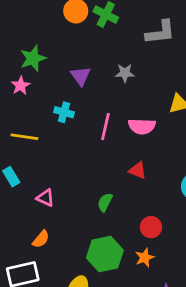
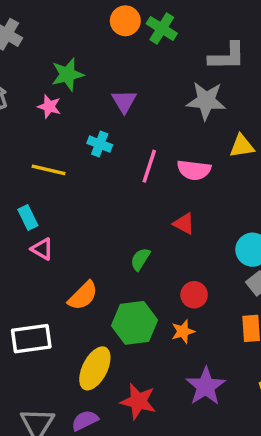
gray star: (125, 73) -> (206, 101), moved, size x1.6
pink star: (20, 86) -> (49, 107), turned -30
pink triangle: (45, 198) -> (42, 249), moved
orange semicircle: (41, 239) -> (83, 296), moved, size x1.4

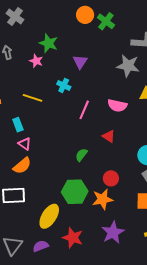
green star: (67, 74) -> (49, 43), turned 30
pink line: (149, 166) -> (84, 110), moved
orange semicircle: (83, 296) -> (22, 166), moved
orange star: (183, 331) -> (103, 199), size x1.5

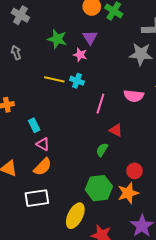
pink star: (36, 61) -> (80, 55), moved
purple triangle: (80, 62) -> (90, 37), moved
yellow line: (32, 98) -> (54, 79), moved
red triangle: (109, 136) -> (116, 130), moved

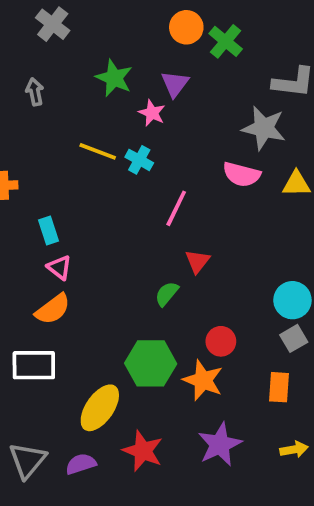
pink semicircle: (134, 96) -> (242, 174), moved
red triangle: (116, 130) -> (198, 261), turned 32
orange star: (128, 193) -> (203, 380), turned 30

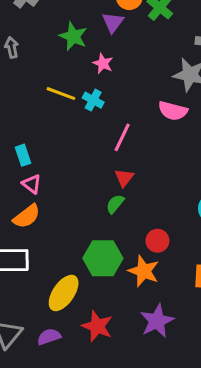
purple triangle: (175, 84) -> (113, 22), moved
red triangle: (198, 261) -> (124, 178), moved

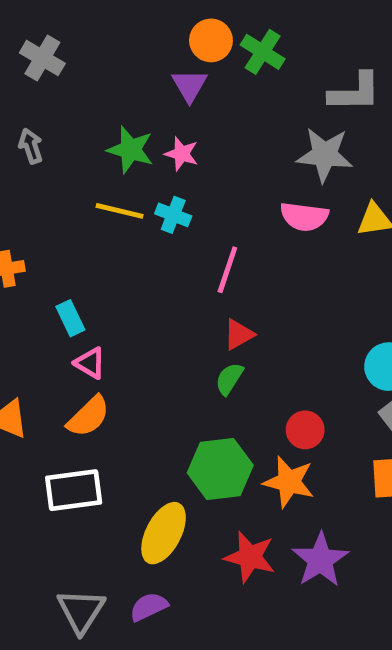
green star: (73, 36) -> (130, 150), moved
red triangle: (124, 178) -> (239, 335), turned 30
red star: (97, 326) -> (250, 557), moved

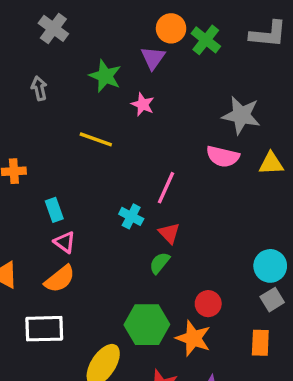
gray L-shape: (355, 92) -> (268, 34), moved
green star: (130, 150) -> (105, 76), moved
cyan cross: (173, 215) -> (131, 216), moved
red triangle: (239, 335) -> (169, 233), turned -50

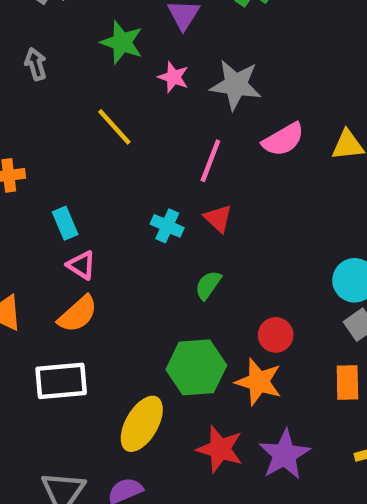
gray star: (241, 115) -> (236, 85), moved
yellow line: (96, 139) -> (114, 127), turned 32
pink semicircle: (223, 156) -> (283, 140), turned -40
pink line: (166, 188) -> (210, 161), moved
red triangle: (169, 233) -> (218, 218), moved

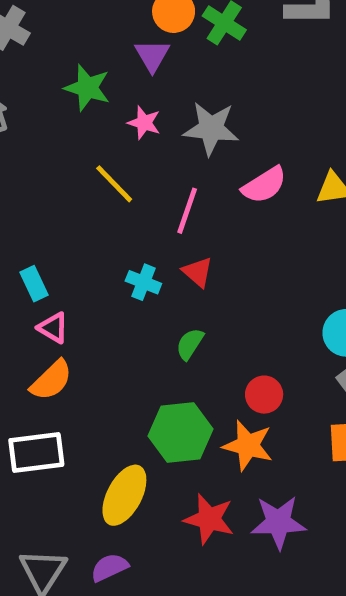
yellow line: (114, 127) -> (114, 184), moved
purple star: (284, 455) -> (278, 522), turned 30

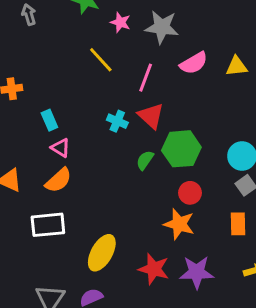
red triangle: (198, 272) -> (151, 116), size x1.4
green hexagon: (180, 433) -> (181, 149), moved

